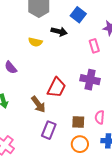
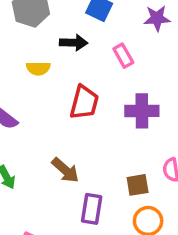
pink rectangle: (94, 46) -> (123, 56), moved
red trapezoid: (56, 87) -> (84, 102), moved

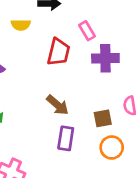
pink rectangle: (123, 56) -> (87, 31), moved
brown arrow: (65, 170) -> (57, 105), moved

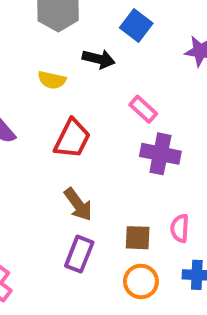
pink rectangle: (87, 31) -> (143, 109), turned -30
red trapezoid: (59, 52) -> (72, 139), moved

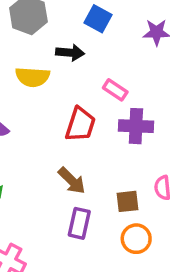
yellow semicircle: (52, 80) -> (33, 77), size x1.4
red trapezoid: (72, 139) -> (80, 124), moved

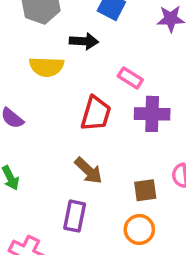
purple rectangle: (79, 223) -> (75, 216), moved
orange circle: (136, 239) -> (139, 229), moved

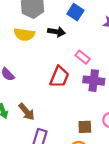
yellow semicircle: (47, 67) -> (24, 34), moved
brown arrow: (89, 171) -> (27, 112), moved

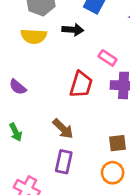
brown arrow: (27, 112) -> (63, 129), moved

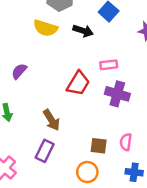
pink rectangle: (108, 58) -> (109, 65), turned -54
purple semicircle: (18, 87) -> (19, 71), turned 78

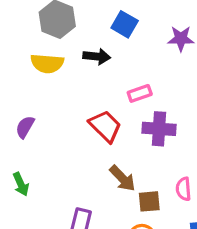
red trapezoid: (78, 83) -> (105, 126), turned -64
brown arrow: (52, 120) -> (122, 178), moved

